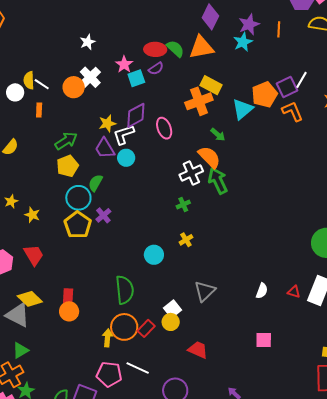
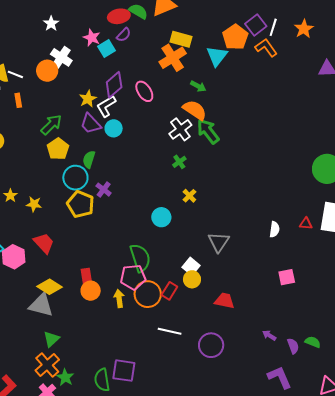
white line: (302, 80) -> (273, 27), moved
yellow arrow: (107, 338) -> (119, 298), moved
pink pentagon: (109, 374) -> (133, 277), moved

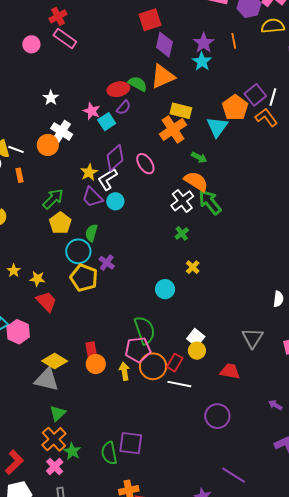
gray triangle: (219, 242) -> (253, 338), moved
red trapezoid: (44, 243) -> (46, 302), moved
white line: (170, 331) -> (179, 384), moved

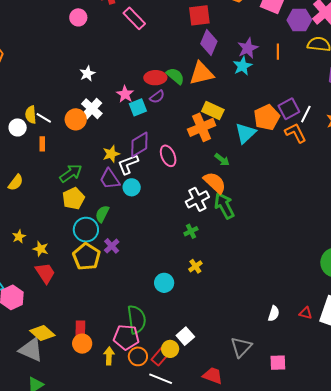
pink rectangle: (65, 39) -> (134, 18), moved
yellow circle: (197, 351) -> (170, 349), moved
orange circle: (153, 366) -> (138, 356), size x0.7

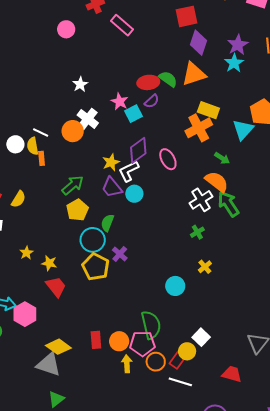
yellow semicircle: (31, 115) -> (33, 146), moved
orange circle: (82, 344) -> (119, 341), moved

